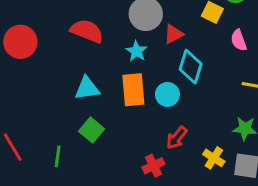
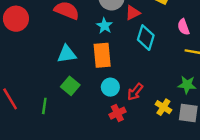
pink semicircle: (239, 40) -> (183, 27), moved
cyan circle: (167, 94) -> (110, 87), moved

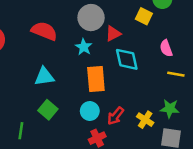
cyan diamond: (146, 38) -> (127, 59), turned -30
orange rectangle: (102, 55) -> (96, 79), moved
yellow cross: (163, 107) -> (145, 120), moved

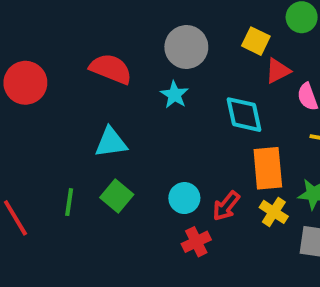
yellow square: (144, 16) -> (256, 41), moved
red triangle: (113, 33) -> (278, 71), moved
orange rectangle: (96, 79) -> (268, 168), moved
green line: (21, 131) -> (69, 202), moved

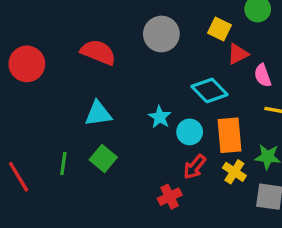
cyan star: (174, 95) -> (160, 117), moved
cyan diamond: (244, 115) -> (210, 90), turned -32
cyan circle: (184, 198) -> (190, 132), moved

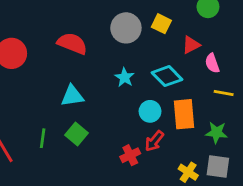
yellow square: (219, 29) -> (161, 24), moved
cyan star: (160, 117) -> (125, 77), moved
yellow cross: (234, 172) -> (188, 172), moved
red cross: (170, 197) -> (130, 155), moved

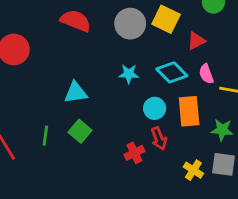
yellow square: (161, 24) -> (166, 19), size x1.4
red semicircle: (72, 43) -> (76, 21), moved
pink semicircle: (212, 63) -> (206, 74), moved
cyan star: (125, 77) -> (129, 74), turned -30
red arrow: (154, 141) -> (159, 139), turned -60

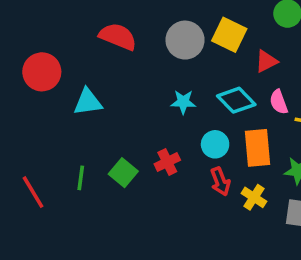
cyan triangle: (76, 93) -> (88, 102), moved
red cross: (134, 153) -> (167, 162), moved
yellow cross: (193, 170) -> (254, 197), moved

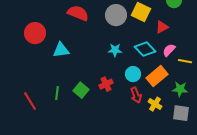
pink semicircle: (279, 102) -> (169, 50), turned 64
orange rectangle: (257, 148) -> (157, 76), turned 55

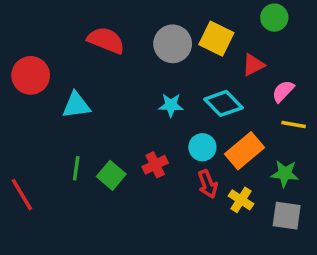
pink semicircle: (169, 50) -> (283, 91), moved
green line: (57, 93) -> (76, 168), moved

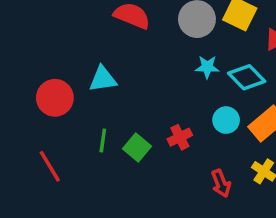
red circle: (31, 75) -> (55, 98), moved
cyan star: (171, 105) -> (207, 67), moved
red arrow: (208, 184) -> (221, 183), moved

